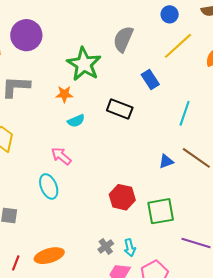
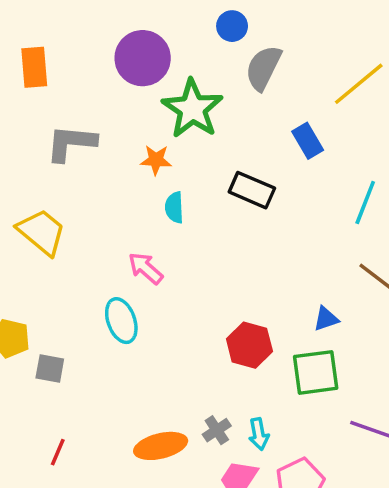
blue circle: (170, 14) -> (232, 26), moved
purple circle: (26, 35) -> (143, 58), moved
cyan semicircle: (76, 121) -> (174, 207), turned 108
blue triangle: (166, 161) -> (326, 319), moved
orange ellipse: (49, 256) -> (161, 446), moved

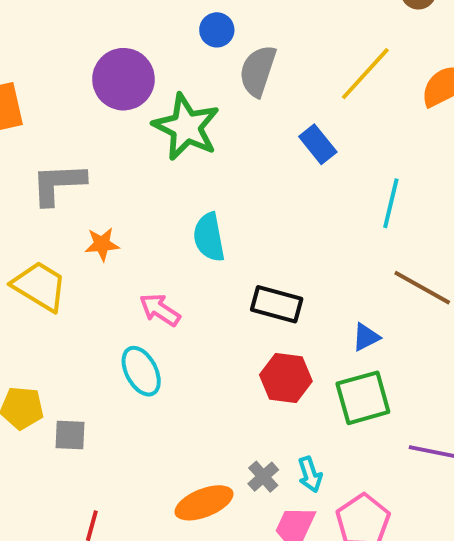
orange star: (156, 160) -> (102, 244), moved
black rectangle: (252, 190) -> (277, 304), moved
cyan semicircle: (174, 207) -> (209, 237), moved, size x1.4

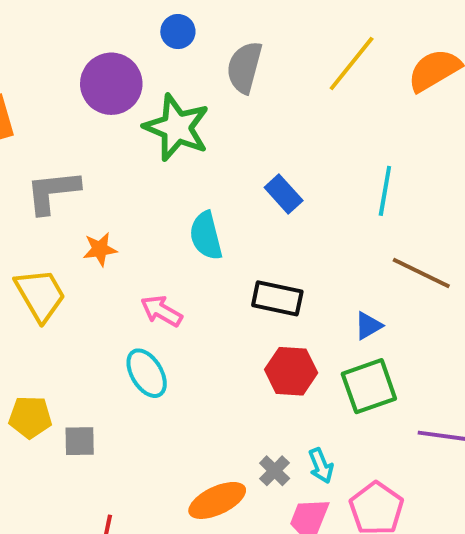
blue circle: (217, 30) -> (178, 32), moved
blue rectangle: (318, 144) -> (284, 194), moved
yellow trapezoid: (40, 286) -> (40, 295), turned 32

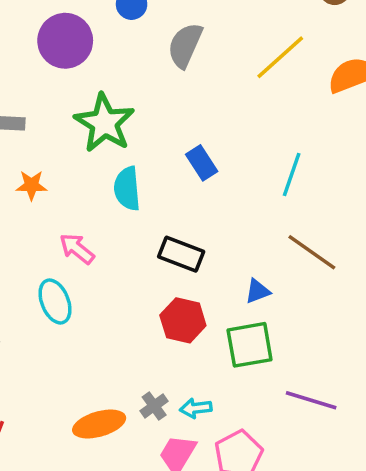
green star: (177, 127) -> (104, 123), moved
cyan arrow: (321, 466) -> (196, 408), turned 96

